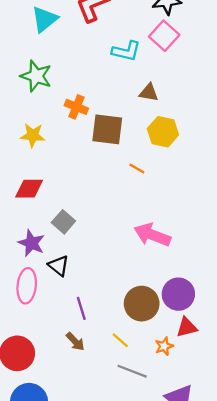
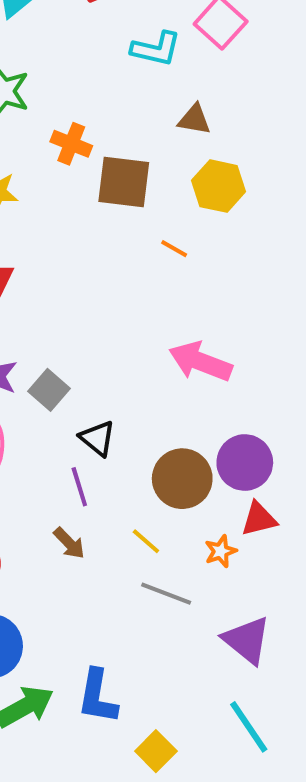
gray square: (63, 222) -> (49, 390), moved
black triangle: (59, 266) -> (97, 438), moved

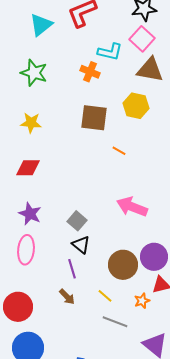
brown triangle: (194, 119) -> (150, 70), moved, size x1.6
orange cross: (71, 144) -> (90, 72), moved
yellow hexagon: (219, 186) -> (136, 106), moved
gray square: (49, 390) -> (77, 221), moved

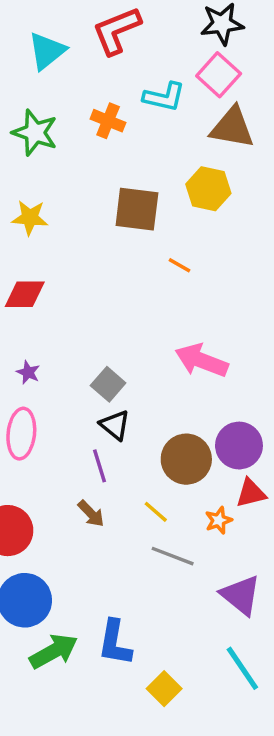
orange cross: (90, 72) -> (108, 121), moved
purple star: (30, 214) -> (28, 372), size x0.6

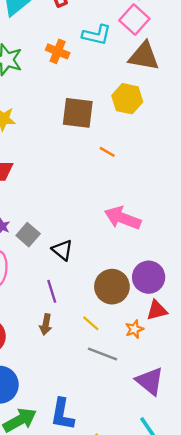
gray square: (108, 384) -> (28, 235), moved
black triangle: (115, 425) -> (62, 250), moved
brown arrow: (91, 514) -> (46, 324), turned 54

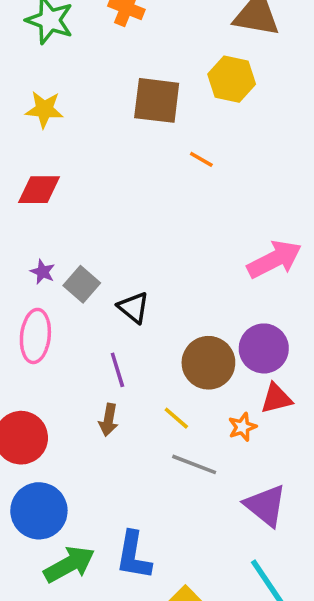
pink arrow: (123, 218) -> (274, 259), moved, turned 132

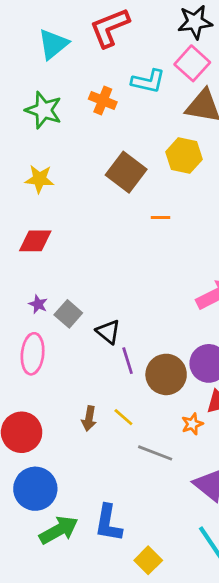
brown square: (157, 100) -> (126, 172), turned 30
orange line: (201, 159) -> (161, 218), turned -30
purple line: (117, 370) -> (128, 361), moved
yellow line: (176, 418) -> (123, 417), moved

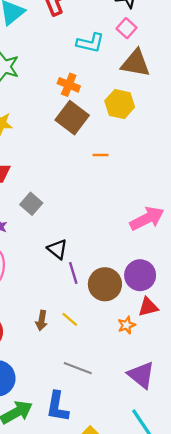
pink square: (192, 63) -> (127, 28), size x0.7
orange cross: (103, 100) -> (69, 85), moved
gray square: (68, 314) -> (31, 204), moved
gray line: (155, 453) -> (78, 368), moved

